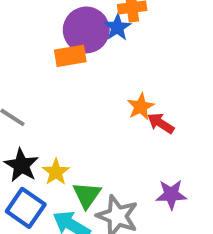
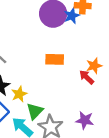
orange rectangle: (70, 56) -> (55, 59), moved
orange star: (141, 107) -> (94, 66), moved

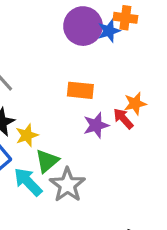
purple star: (85, 120) -> (96, 125), moved, turned -30

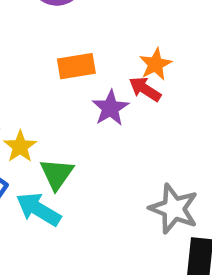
gray star: (67, 185) -> (174, 209), moved

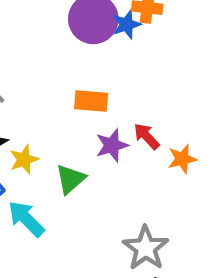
orange star: (155, 64) -> (182, 159), moved
green triangle: (57, 174) -> (70, 179), moved

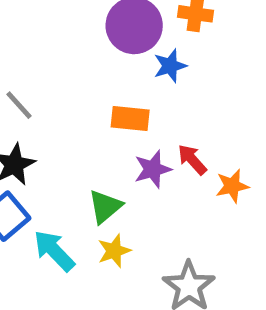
blue star: (126, 24) -> (170, 66), moved
yellow star: (24, 159) -> (114, 251), moved

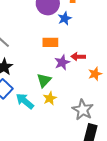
red arrow: (192, 160) -> (78, 57), turned -40
orange star: (232, 186) -> (95, 74), moved

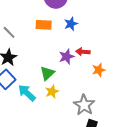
blue star: (65, 18) -> (71, 24), moved
orange rectangle: (50, 42) -> (44, 25), moved

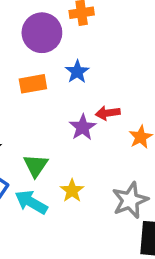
green triangle: (47, 73) -> (36, 166), moved
gray star: (84, 105) -> (130, 200), turned 30

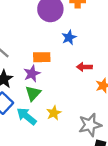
orange rectangle: (33, 84) -> (42, 57), moved
purple star: (83, 127) -> (32, 74), moved

